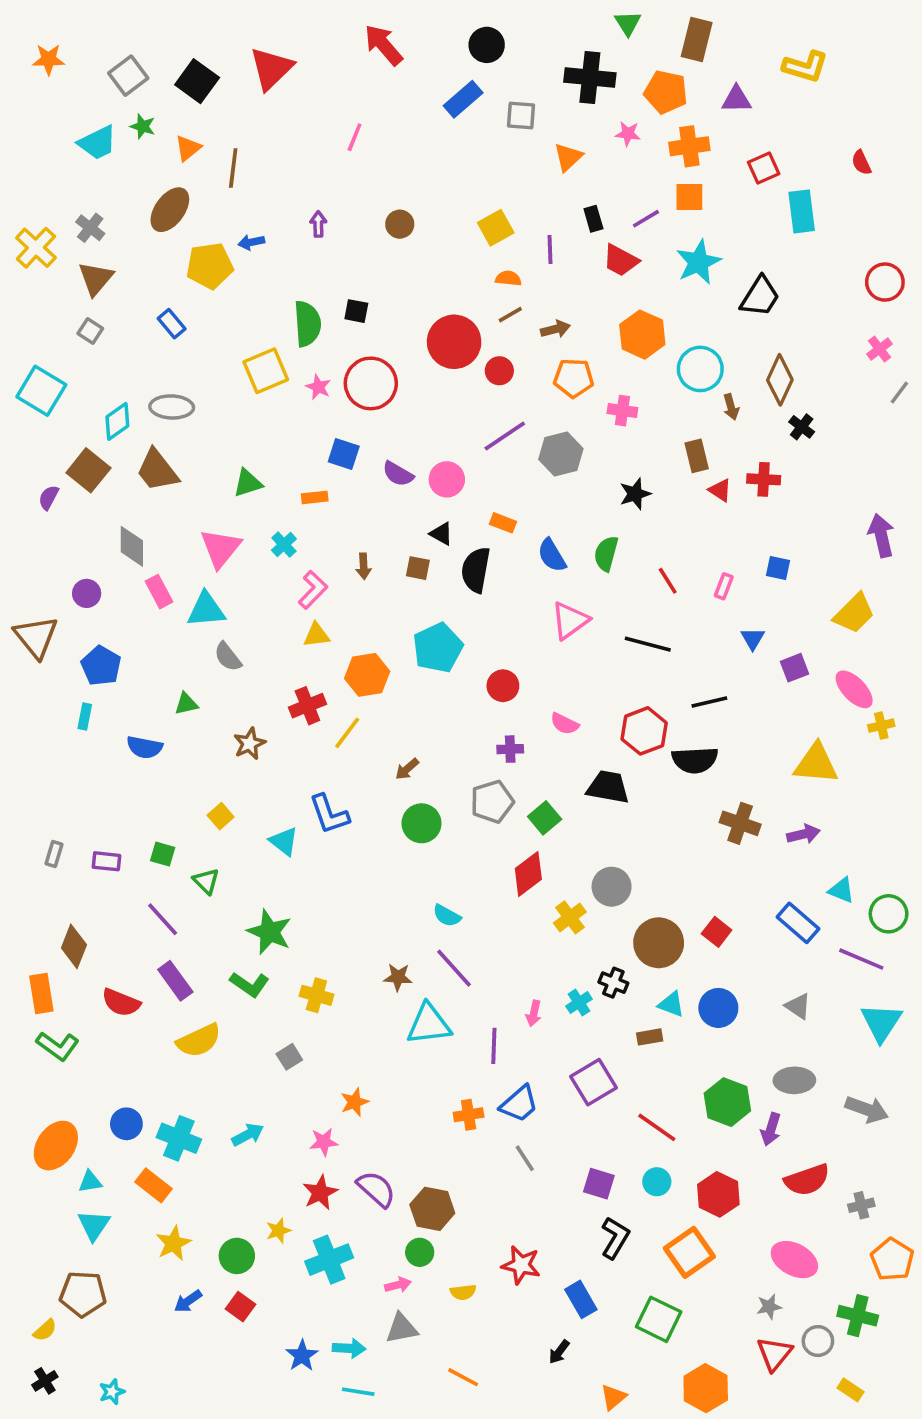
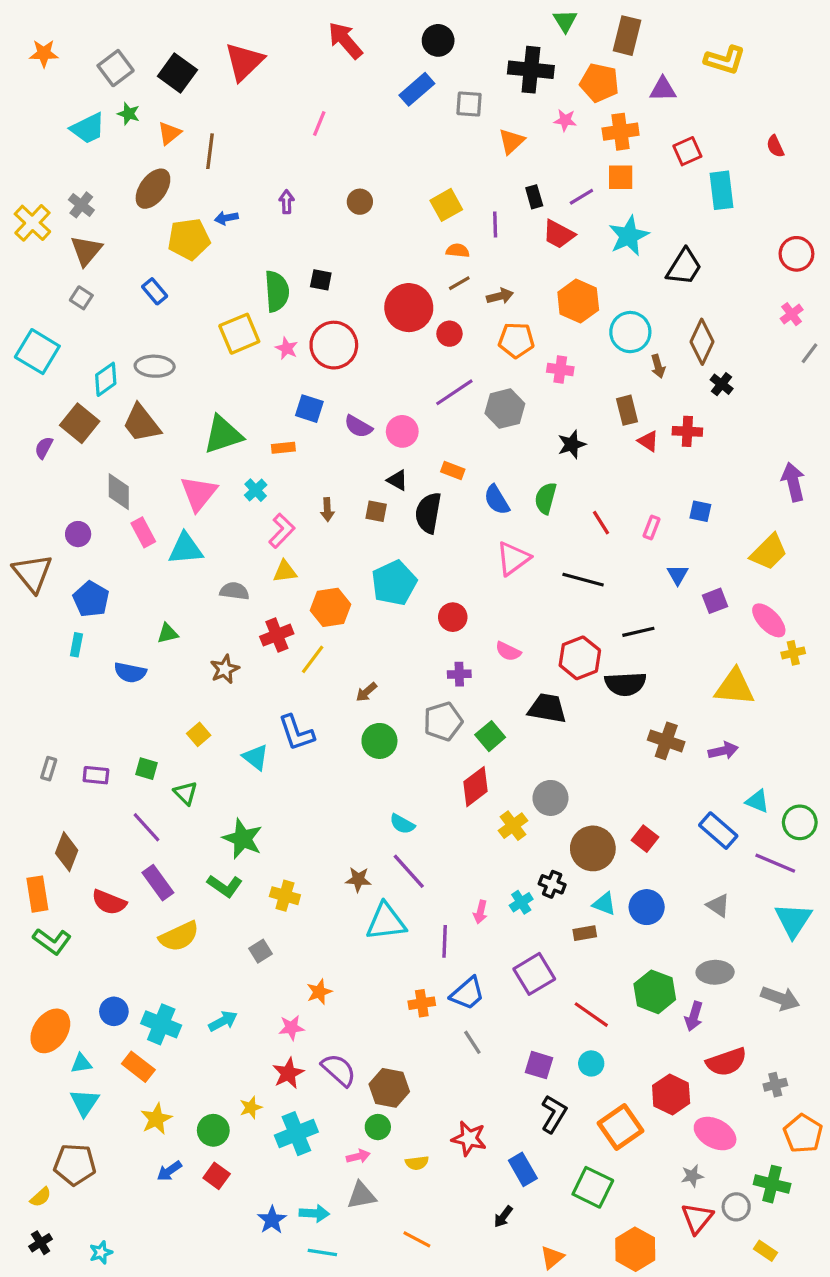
green triangle: (248, 483) -> (223, 435), size x1.5
gray semicircle: (228, 657) -> (234, 591), moved, turned 136
red hexagon: (718, 1194) -> (671, 1094), moved

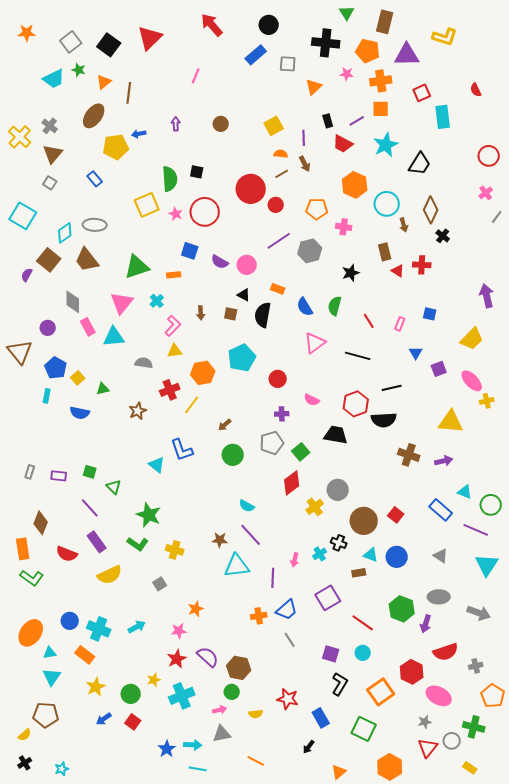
purple triangle: (663, 89) -> (407, 55), size x1.5
brown arrow: (500, 296) -> (305, 164), moved, turned 77
yellow square: (199, 734) -> (78, 378), moved

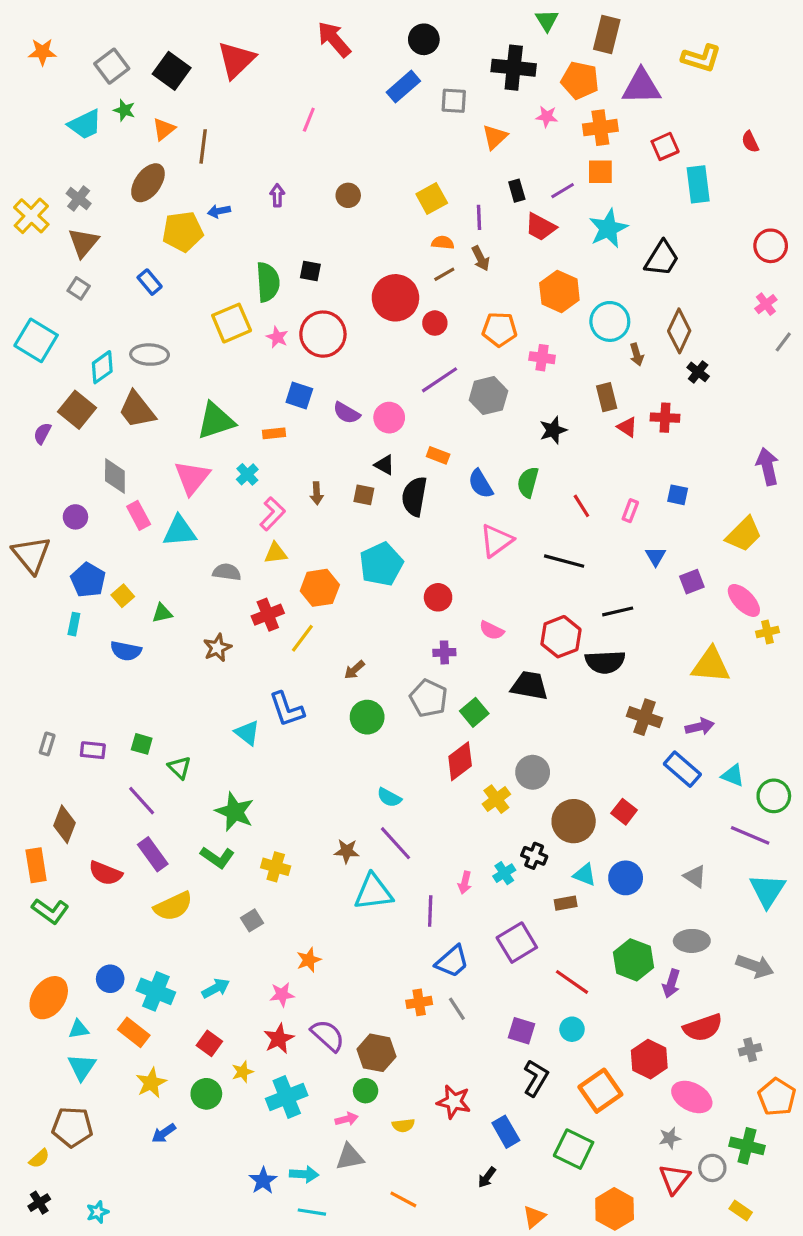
gray pentagon: (272, 443) -> (429, 698), turned -30
blue rectangle: (441, 510) -> (682, 769), moved
orange cross: (259, 616) -> (419, 1002), moved
red square: (133, 722) -> (209, 1043), moved

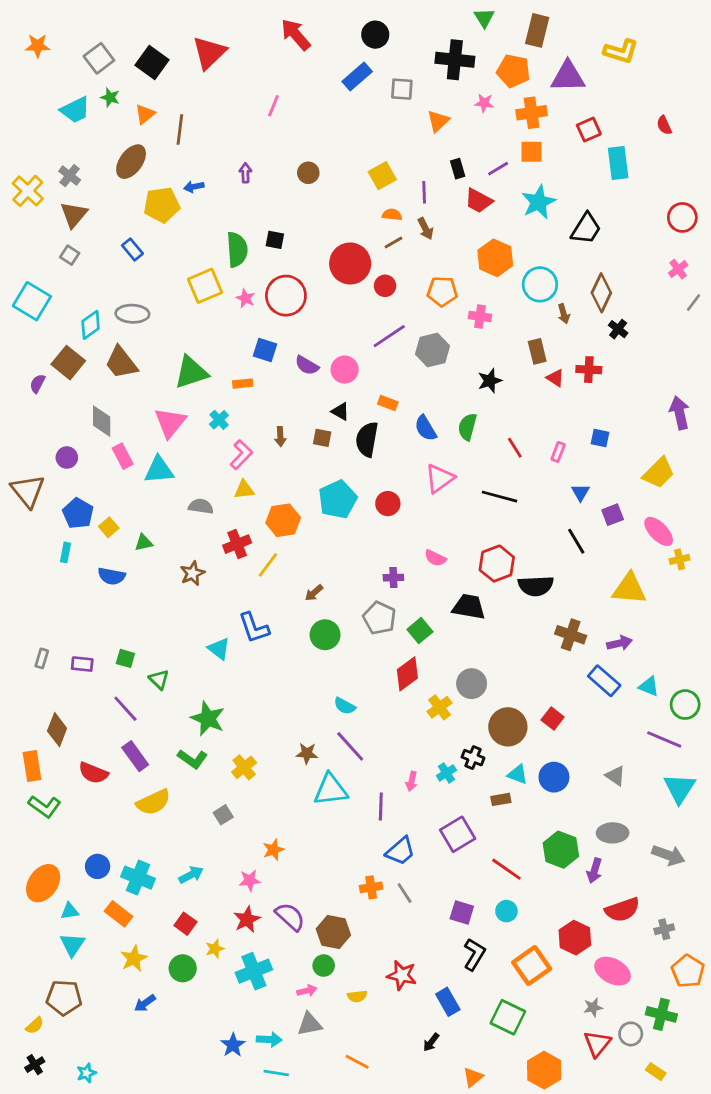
red circle: (438, 597) -> (388, 504), moved
black line: (618, 611) -> (576, 541), moved, turned 72
yellow cross: (276, 867) -> (244, 767), turned 35

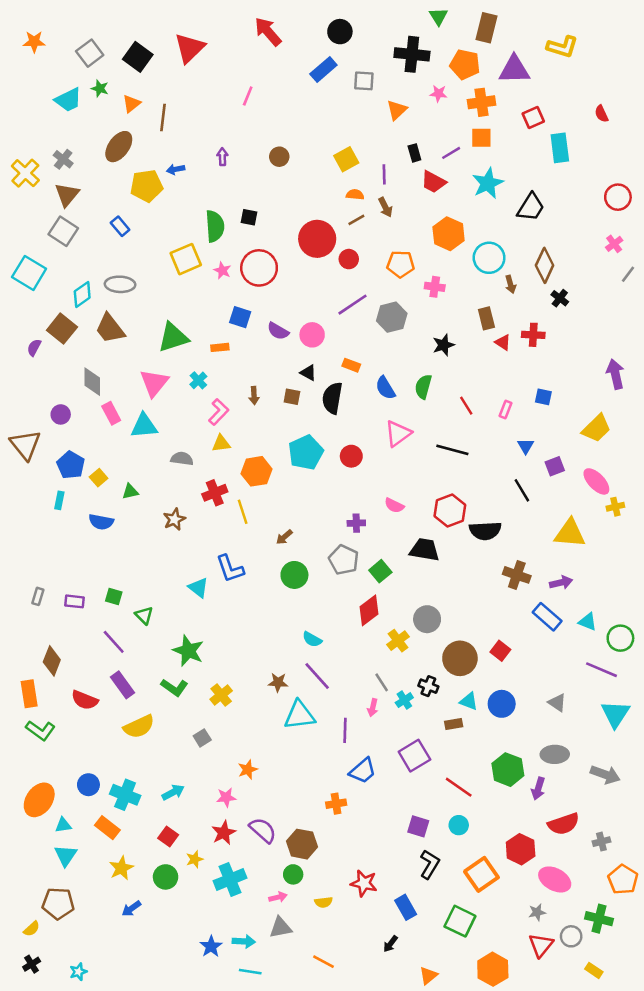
gray square: (70, 255) -> (63, 231), size x1.6
yellow line: (268, 565) -> (243, 512), turned -55
gray line: (405, 893) -> (382, 682), moved

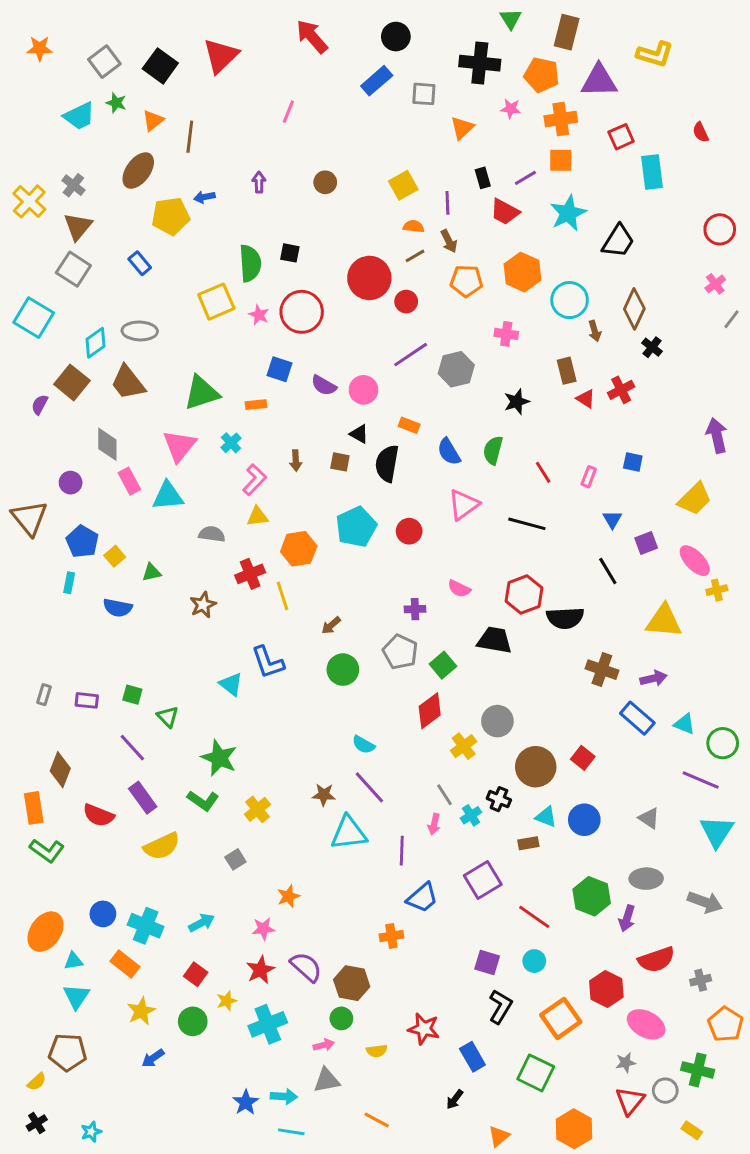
orange pentagon: (401, 264) -> (467, 281), moved
red cross: (533, 335) -> (621, 390), turned -30

